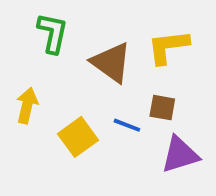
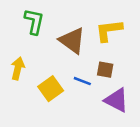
purple triangle: (180, 155) -> (116, 100), turned 44

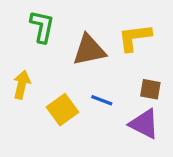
brown triangle: (72, 41) -> (89, 50), turned -48
brown square: (105, 70) -> (150, 89), moved

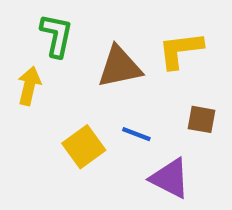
yellow arrow: (22, 85) -> (29, 86), moved
purple triangle: (144, 124) -> (170, 178), moved

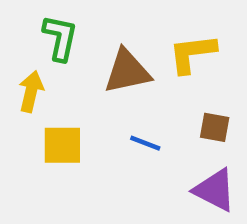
yellow square: (84, 147) -> (62, 145), moved, turned 36
purple triangle: (170, 178) -> (215, 190), moved

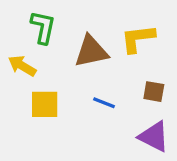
yellow arrow: (31, 92) -> (22, 66), turned -72

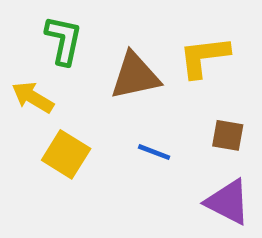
yellow square: (45, 104) -> (66, 154), turned 32

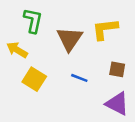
brown triangle: (135, 76) -> (70, 39), turned -44

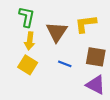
yellow arrow: (17, 50) -> (30, 41), moved, turned -114
brown square: (117, 69) -> (96, 57), size x1.5

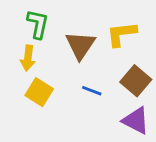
yellow arrow: (30, 41) -> (28, 58), moved
brown square: (96, 57) -> (136, 81), turned 30

